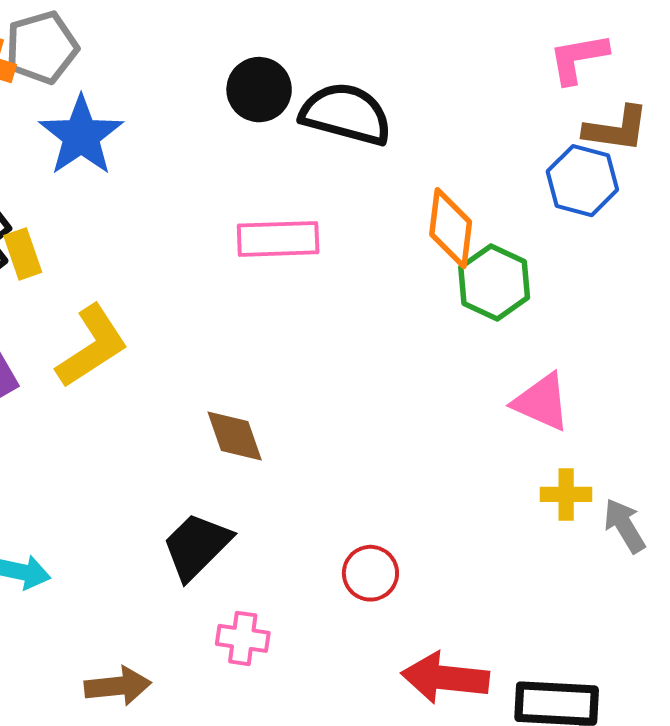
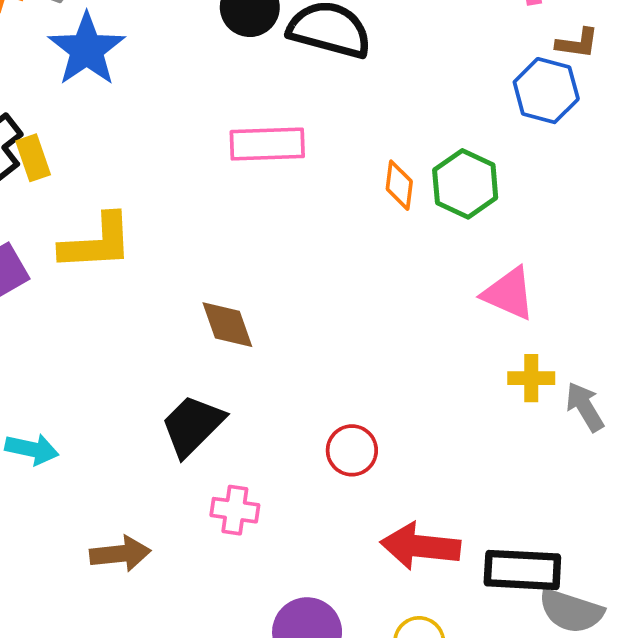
brown L-shape: (616, 129) -> (577, 43), size x0.7
orange diamond: (451, 228) -> (399, 185), moved, size x0.7
yellow L-shape: (92, 346) -> (97, 242), turned 30

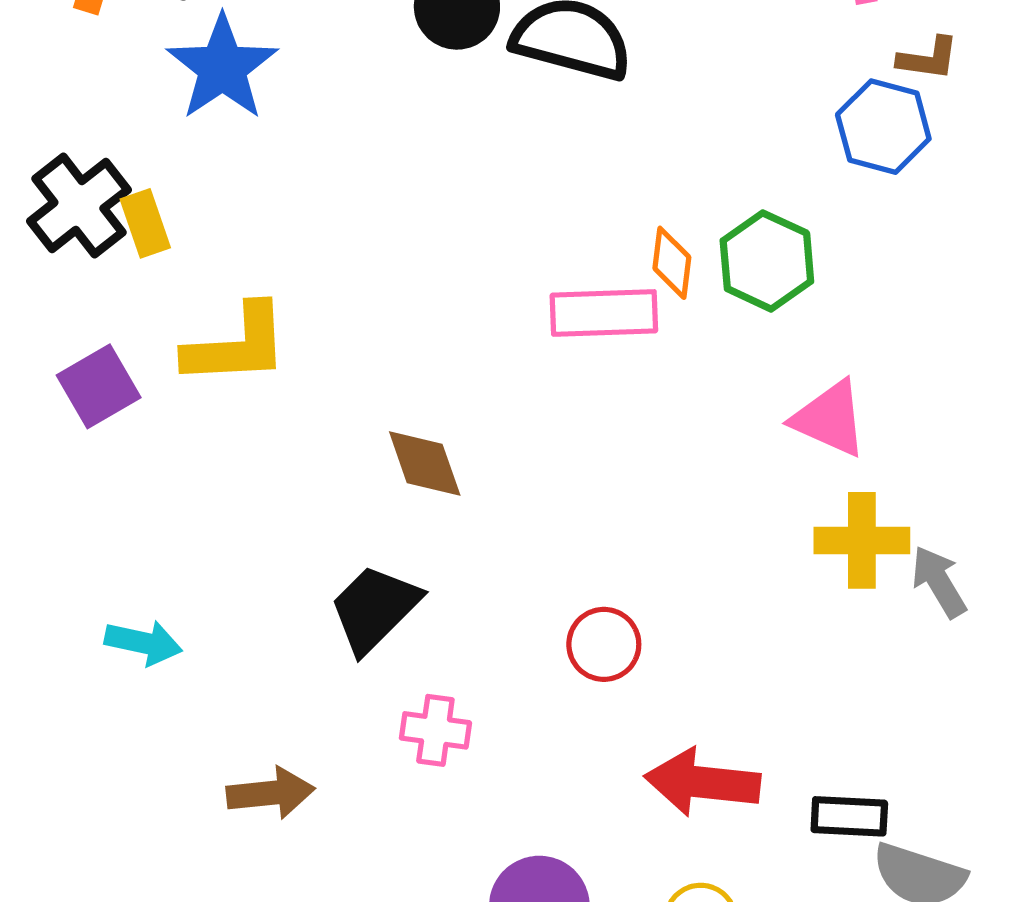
pink rectangle: (267, 144) -> (604, 313), moved
yellow cross: (531, 378) -> (862, 540), size x1.4
black rectangle: (522, 570) -> (849, 816), size x0.7

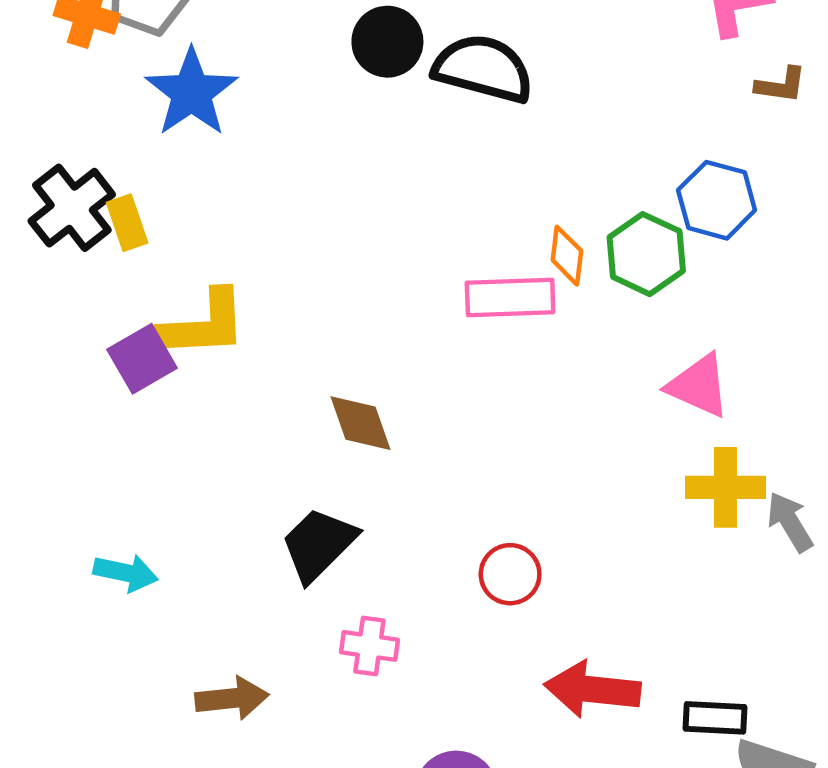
blue hexagon: (883, 127) -> (717, 200), moved
purple square: (99, 386) -> (142, 359), moved

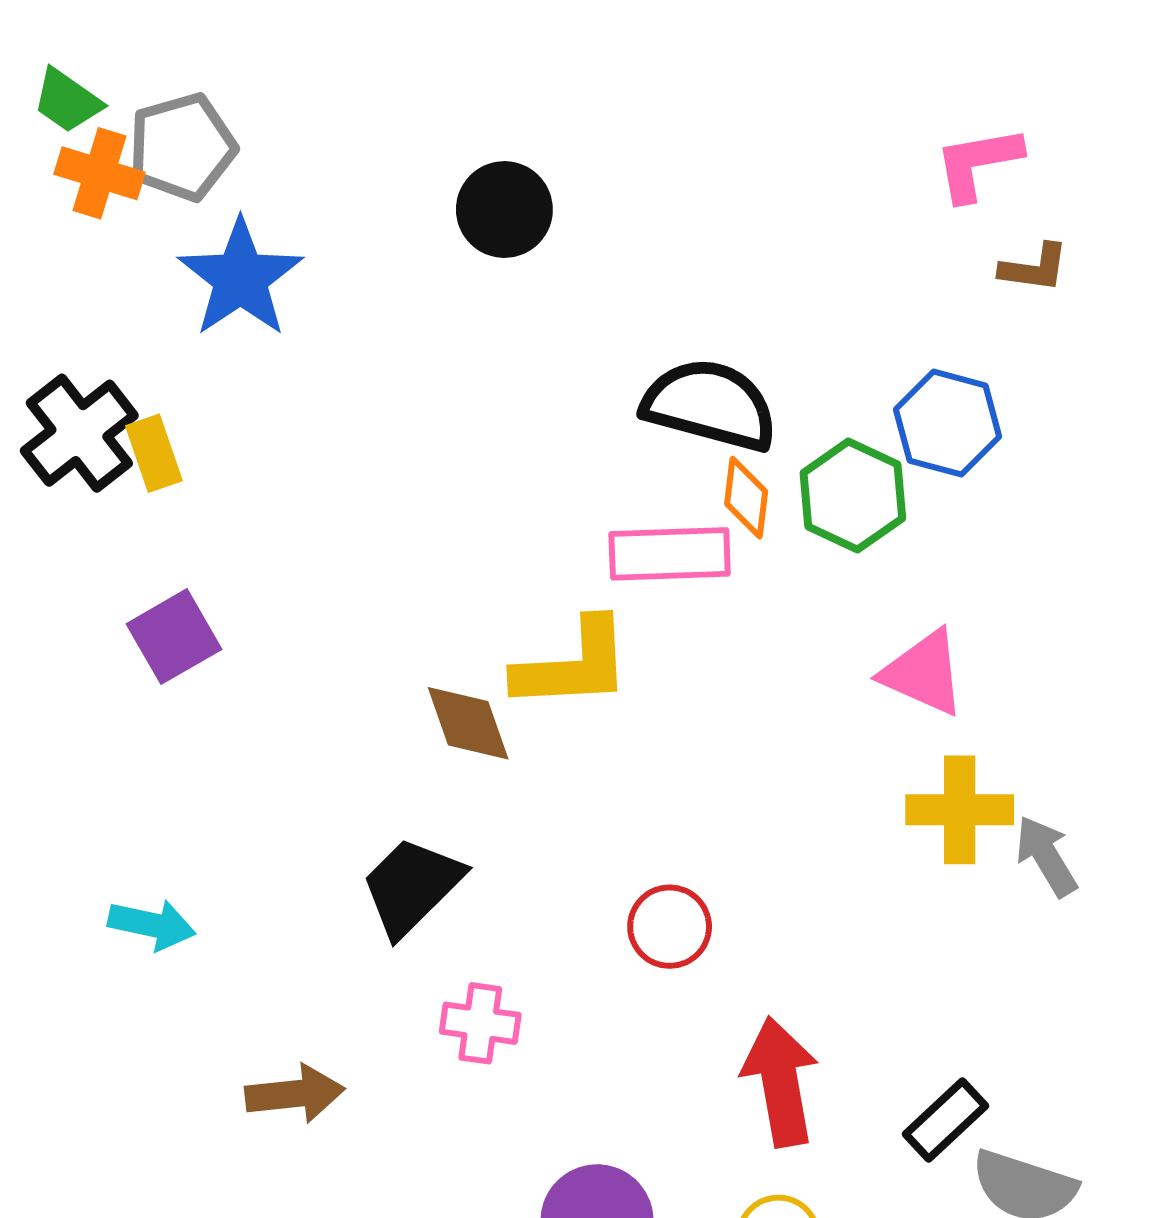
black semicircle: (483, 69) -> (710, 405), moved
yellow L-shape: (203, 324) -> (573, 665), moved
red arrow: (592, 689) -> (780, 1082), turned 74
black rectangle: (715, 718) -> (946, 1120), turned -46

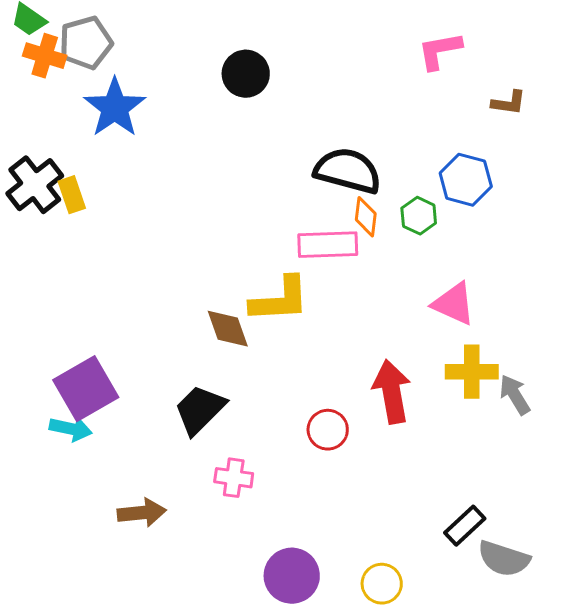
pink L-shape: (978, 163) -> (440, 51), moved
green hexagon: (853, 496) -> (419, 216), size x0.7
purple square: (174, 637) -> (86, 389), moved, size x1.4
red arrow: (780, 1082) -> (392, 392), moved

